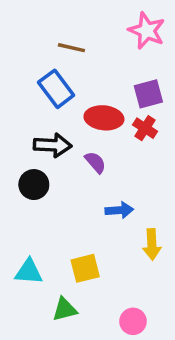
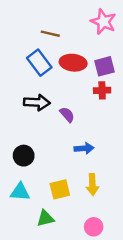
red ellipse: (104, 118) -> (73, 63), moved
red cross: (145, 128) -> (102, 90), turned -35
black circle: (34, 185) -> (24, 156), moved
yellow arrow: (152, 244) -> (92, 185), moved

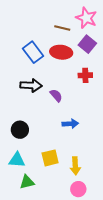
brown line: (50, 34) -> (62, 28), moved
purple square: (104, 66) -> (87, 44), moved, turned -36
yellow arrow: (92, 185) -> (75, 166), moved
green triangle: (45, 218) -> (27, 182), moved

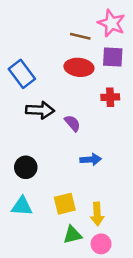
purple square: (87, 44) -> (113, 57), turned -36
blue rectangle: (33, 52) -> (22, 74), moved
green triangle: (27, 182) -> (72, 235), moved

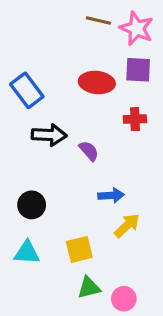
brown line: (80, 36) -> (98, 20), moved
yellow arrow: (97, 214) -> (127, 226), moved, turned -130

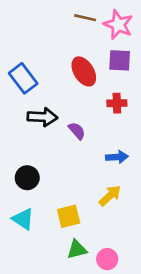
red ellipse: (97, 82) -> (84, 71), turned 52
blue arrow: (111, 195) -> (117, 157), moved
cyan triangle: (27, 253) -> (23, 219), turned 30

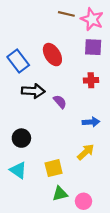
red ellipse: (84, 71) -> (52, 55), moved

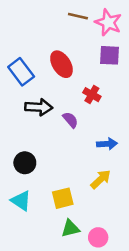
red cross: (91, 80) -> (92, 95), moved, turned 32

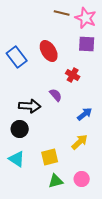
black arrow: (39, 107) -> (30, 106), moved
blue arrow: (107, 144) -> (85, 114), turned -35
pink circle: (98, 237) -> (82, 179), moved

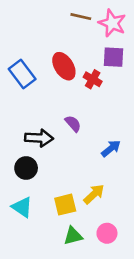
red cross: (73, 75) -> (93, 79), moved
yellow arrow: (80, 142) -> (94, 194), moved

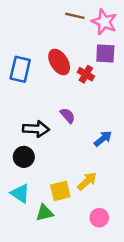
blue rectangle: (22, 74) -> (20, 69), turned 50
green triangle: (73, 236) -> (45, 213), moved

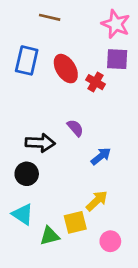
brown line: (75, 16) -> (50, 17), moved
blue rectangle: (20, 69) -> (27, 60), moved
blue arrow: (103, 139) -> (101, 156), moved
yellow square: (60, 191) -> (75, 222), moved

